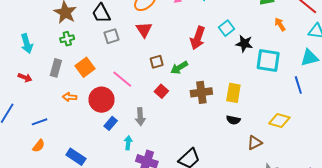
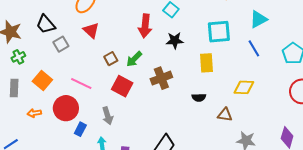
black star: (244, 44) -> (175, 41), moved
red square: (161, 91) -> (122, 86), size x1.5
yellow rectangle: (233, 93) -> (207, 63), moved
brown triangle: (255, 143) -> (225, 115), turned 49

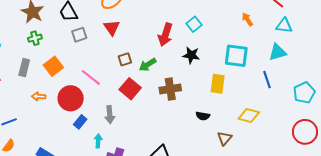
brown triangle: (225, 115) -> (224, 138), turned 49

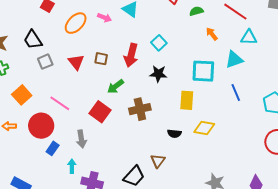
red triangle: (112, 28) -> (76, 62), moved
cyan triangle: (278, 52) -> (234, 60), moved
brown square: (125, 59) -> (101, 59), moved, turned 32
yellow diamond: (249, 116) -> (204, 128), moved
brown triangle: (224, 138) -> (158, 161), moved

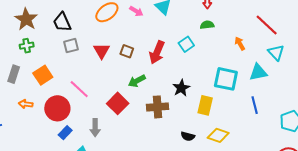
green semicircle: (196, 11) -> (207, 25), moved
cyan triangle: (249, 37) -> (276, 53), turned 36
black star: (158, 74) -> (181, 88), moved, turned 30

